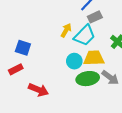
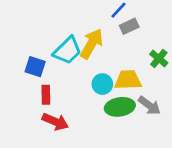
yellow arrow: (66, 30) -> (92, 44), size x1.6
cyan trapezoid: (85, 35) -> (67, 50), moved
red rectangle: (16, 69) -> (46, 95), moved, turned -64

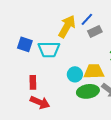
yellow arrow: (92, 44) -> (67, 26), moved
cyan trapezoid: (67, 50) -> (49, 49), turned 45
blue square: (35, 67) -> (25, 44), moved

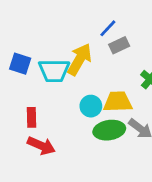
yellow arrow: (67, 26) -> (80, 59), moved

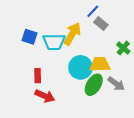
gray rectangle: (119, 45) -> (101, 24), turned 64
cyan circle: (91, 106) -> (80, 67), size x1.5
green ellipse: (109, 130) -> (94, 85), turned -50

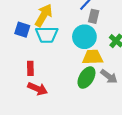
gray rectangle: (101, 24) -> (94, 16), turned 64
yellow arrow: (72, 34) -> (44, 15), moved
cyan circle: (80, 67) -> (84, 37), moved

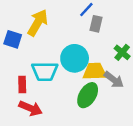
cyan trapezoid: (47, 35) -> (45, 71), moved
cyan circle: (84, 37) -> (75, 58), moved
gray arrow: (109, 77) -> (114, 80), moved

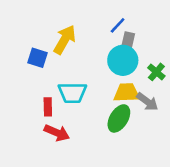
cyan circle: (75, 58) -> (123, 60), moved

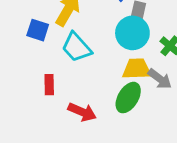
cyan trapezoid: (72, 93) -> (76, 47), moved, turned 48
red arrow: (57, 133) -> (82, 112), moved

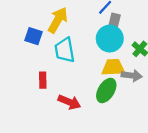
cyan trapezoid: (76, 47) -> (65, 50), turned 32
gray arrow: (160, 79) -> (132, 75), turned -30

